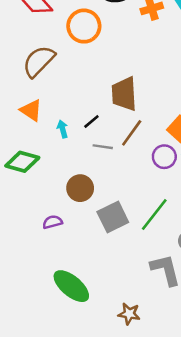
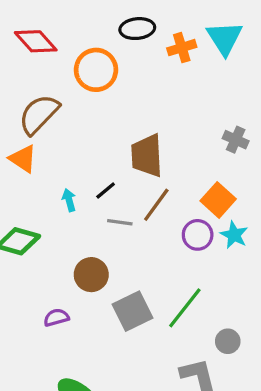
orange triangle: (31, 110) -> (23, 159), moved

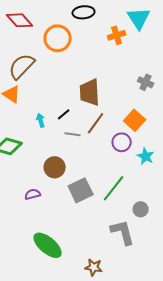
orange cross: (182, 48) -> (117, 35), moved
cyan star: (234, 235) -> (146, 156), moved

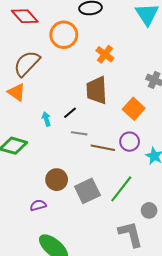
orange cross: (117, 35) -> (105, 54), moved, turned -36
orange square: (135, 120) -> (134, 109), moved
brown line: (96, 123) -> (103, 148), moved, turned 65
brown circle: (55, 167) -> (57, 180), moved
purple semicircle: (33, 194) -> (38, 205), moved

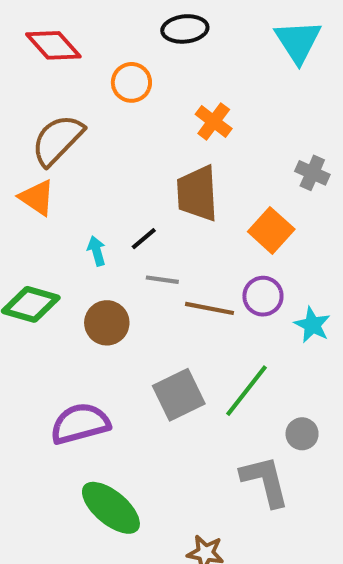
orange circle: (64, 35) -> (131, 82), size x0.7
brown circle: (57, 180) -> (107, 323), moved
purple semicircle: (38, 205) -> (80, 424), size x1.8

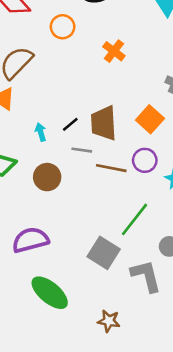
brown trapezoid: (197, 193) -> (104, 123), moved
gray square: (179, 395) -> (104, 253), moved, turned -32

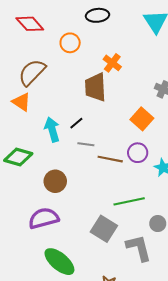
brown trapezoid: (104, 123) -> (95, 87), moved
cyan arrow: (41, 132) -> (52, 129), size x1.6
brown circle: (47, 177) -> (55, 181), moved
green line: (134, 219) -> (129, 201), turned 40

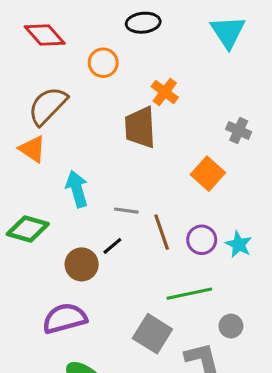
black line: (76, 123) -> (112, 246), moved
purple circle: (138, 153) -> (202, 240), moved
brown line: (110, 159) -> (162, 232), turned 60

